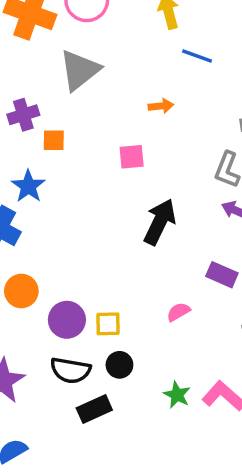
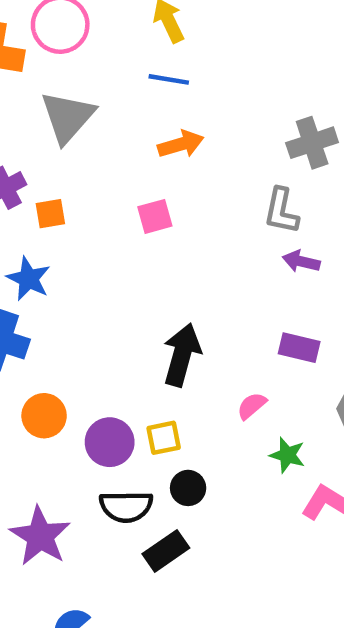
blue line: (197, 56) -> (169, 79), moved
orange arrow: (161, 106) -> (181, 144), size x1.4
black arrow: (160, 222) -> (182, 355), moved
green star: (177, 395) -> (287, 455), moved

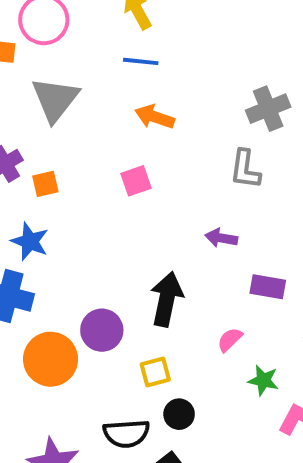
orange arrow: (181, 144) -> (155, 117), turned -141
purple arrow: (301, 261) -> (221, 238), moved
orange circle: (44, 416) -> (51, 359), size x1.4
purple circle: (110, 442) -> (102, 330), moved

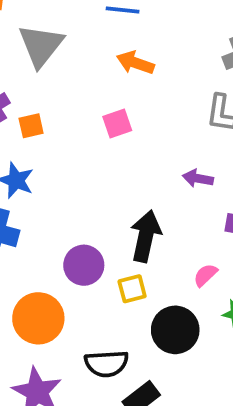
orange circle: (51, 359) -> (38, 318), moved
yellow square: (155, 372) -> (132, 289), moved
black circle: (179, 414) -> (175, 330), moved, size x1.6

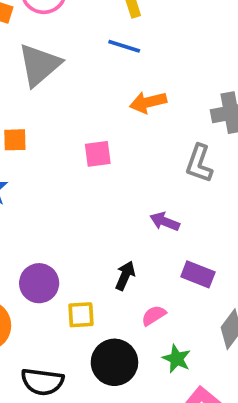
orange arrow: (135, 63) -> (148, 102), moved, turned -44
black arrow: (146, 236) -> (125, 276), moved, size x0.6

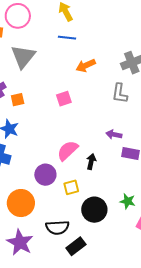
purple arrow: (165, 222) -> (114, 134), moved
pink semicircle: (154, 315) -> (68, 151), moved, size x1.6

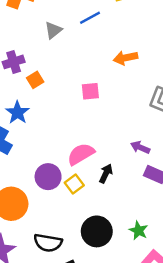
blue line: (67, 38) -> (90, 18), moved, turned -48
gray triangle: (23, 57) -> (53, 30), size x0.6
orange square: (18, 100) -> (35, 80), turned -32
yellow square: (71, 187) -> (74, 184), moved, turned -35

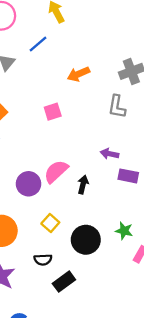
purple circle: (48, 177) -> (29, 184), moved
yellow square: (74, 184) -> (50, 223), moved
black semicircle: (48, 243) -> (43, 260), size x0.7

